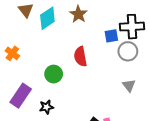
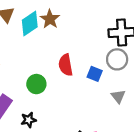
brown star: (78, 14) -> (50, 19), moved
blue square: (111, 36) -> (95, 74), moved, turned 32

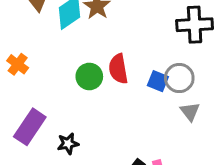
gray circle: (117, 59) -> (179, 78), moved
green circle: (36, 84) -> (89, 76), moved

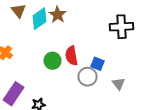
gray circle: (179, 78) -> (88, 77), moved

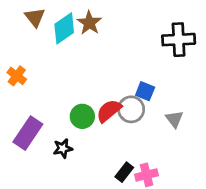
red semicircle: (72, 56) -> (109, 111), moved, turned 60
green circle: (52, 61) -> (82, 116), moved

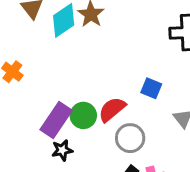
gray circle: (131, 109) -> (130, 138), moved
purple rectangle: (28, 133) -> (56, 120), moved

